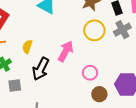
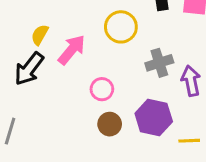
gray cross: (122, 30) -> (159, 63), moved
yellow semicircle: (27, 47) -> (40, 35), moved

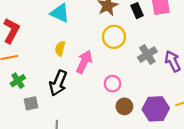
yellow semicircle: (40, 35) -> (60, 48), moved
purple hexagon: (154, 118) -> (156, 109), moved

